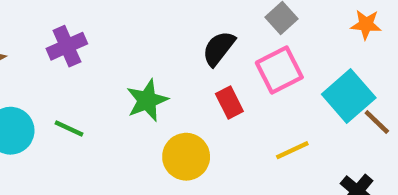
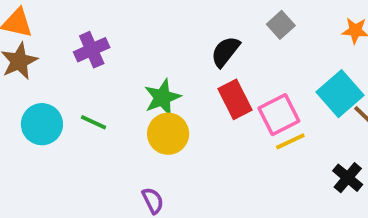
pink square: (279, 70) -> (279, 115), moved
red rectangle: (229, 103) -> (235, 99), size x1.4
yellow circle: (186, 157) -> (168, 134), moved

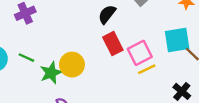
cyan square: (340, 94) -> (177, 40), turned 32
green star: (162, 97) -> (51, 73), moved

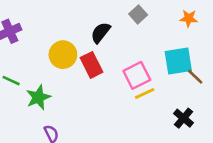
red rectangle: (113, 44) -> (91, 65), moved
yellow circle: (72, 65) -> (63, 55), moved

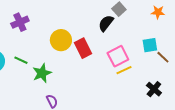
black semicircle: (101, 33) -> (106, 23), moved
cyan square: (178, 61) -> (150, 45), size x0.7

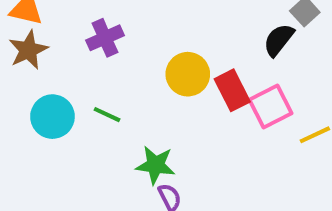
pink square: (118, 56) -> (271, 106), moved
green star: (42, 73) -> (155, 165), moved, turned 30

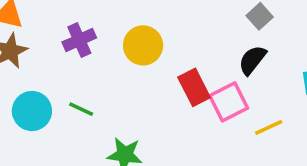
black semicircle: (279, 40) -> (252, 60), moved
yellow circle: (188, 74) -> (143, 45), moved

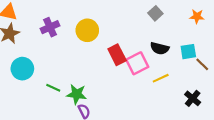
black semicircle: (252, 60) -> (160, 48), moved, turned -114
green line: (81, 109) -> (53, 88), moved

